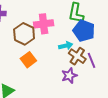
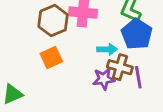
brown cross: (77, 56) -> (120, 67), turned -30
purple star: (69, 76) -> (104, 79), moved

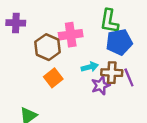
blue pentagon: (137, 34) -> (119, 42), turned -30
cyan arrow: (107, 49) -> (90, 67), moved

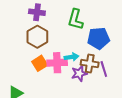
green L-shape: (109, 21) -> (76, 19), moved
purple cross: (16, 23) -> (37, 12), moved
pink cross: (71, 35) -> (57, 63), moved

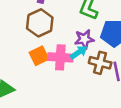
cyan arrow: (71, 57) -> (79, 52), turned -32
purple star: (79, 73) -> (84, 39), moved

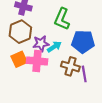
purple star: (84, 39) -> (41, 43), moved
cyan arrow: (79, 52) -> (54, 47), moved

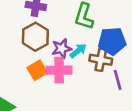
brown cross: (70, 66) -> (101, 60), moved

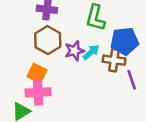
orange square: (37, 70) -> (37, 73), moved, turned -30
pink cross: (59, 70) -> (38, 92), moved

